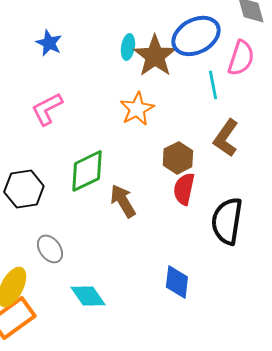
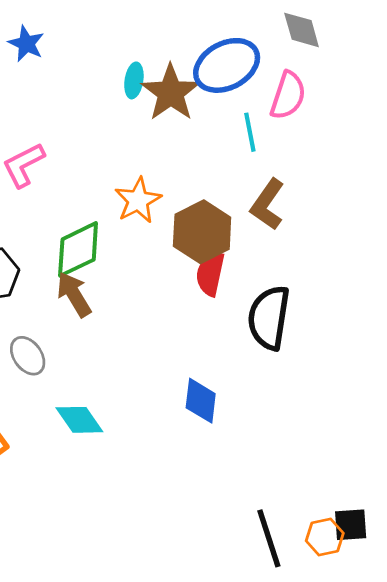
blue star: (49, 43) -> (26, 44), moved
orange star: (137, 109) -> (138, 200), moved
brown hexagon: (178, 158) -> (202, 232), size x1.4
brown arrow: (123, 201) -> (74, 294), moved

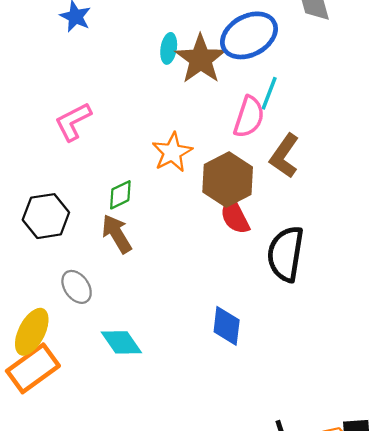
pink semicircle: (288, 95) -> (249, 117), moved
cyan line: (250, 132) -> (269, 93), turned 32
green diamond: (78, 249) -> (120, 195), size x0.6
red semicircle: (210, 274) -> (235, 216), turned -39

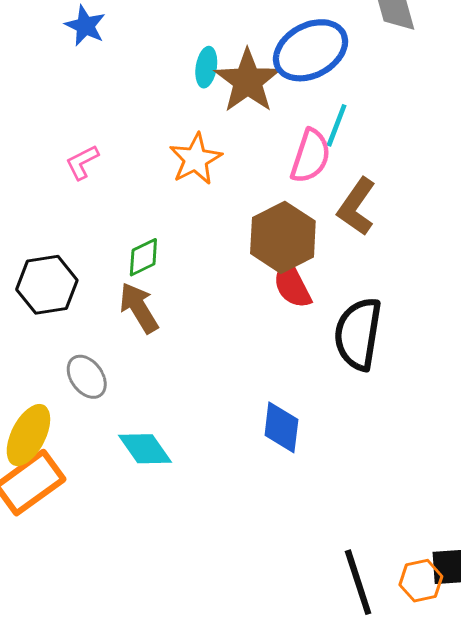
pink L-shape: (73, 122) -> (82, 162), size x0.7
orange star: (172, 152) -> (196, 159), moved

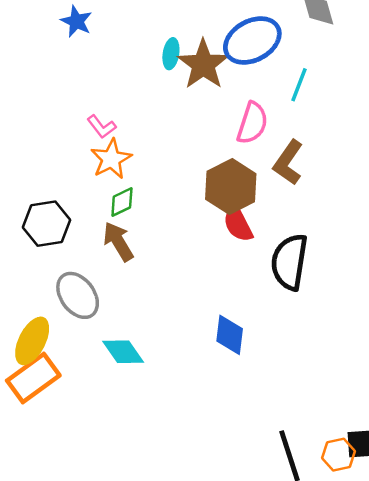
cyan line: (337, 125) -> (299, 85), moved
orange star: (196, 159) -> (111, 159), moved
pink L-shape: (82, 162) -> (102, 127), moved, turned -100
gray ellipse: (87, 377) -> (78, 295), size x1.4

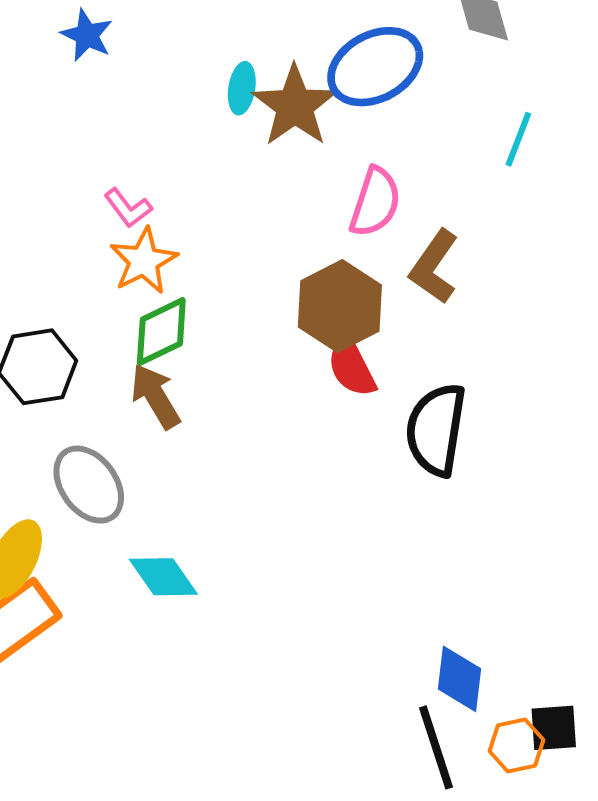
cyan line: (299, 85) -> (518, 139), moved
green diamond: (122, 202) -> (161, 332), size x1.4
blue diamond: (230, 335) -> (460, 679), moved

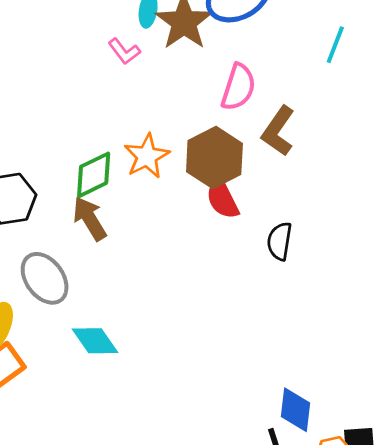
pink L-shape: (128, 208) -> (124, 51), moved
orange star: (144, 261) -> (147, 156), moved
black semicircle: (436, 430) -> (280, 241), size x0.6

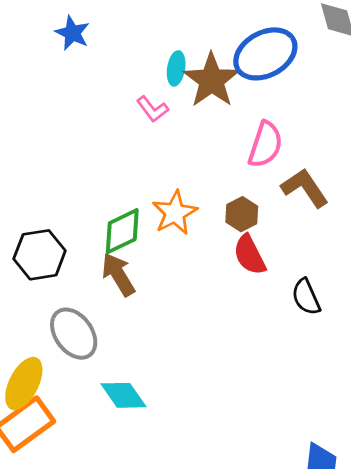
brown L-shape: (278, 131) -> (305, 188), turned 111
brown hexagon: (214, 158) -> (242, 214), size x0.6
black semicircle: (280, 241) -> (306, 297), turned -33

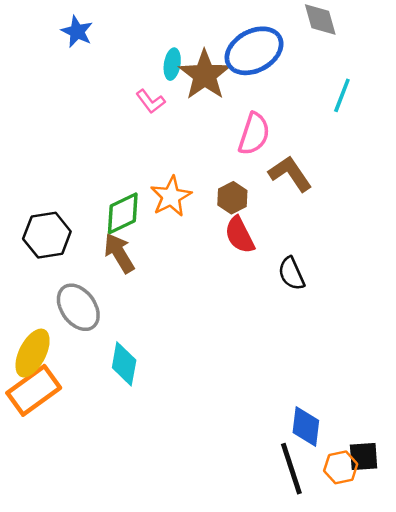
cyan diamond: (124, 395) -> (124, 364), turned 45

